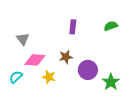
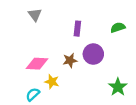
gray triangle: (23, 39) -> (35, 15), moved
purple circle: (88, 70) -> (93, 54), moved
cyan semicircle: (16, 77) -> (33, 94), moved

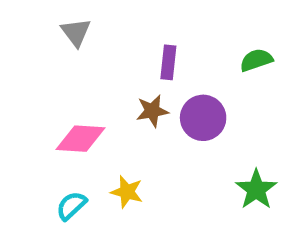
brown star: (70, 60) -> (152, 111), moved
yellow star: (52, 82) -> (127, 192), moved

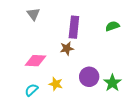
purple rectangle: (168, 62) -> (74, 27), size x1.5
purple circle: (203, 118) -> (89, 77), moved

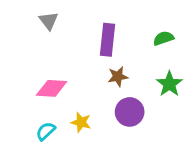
brown star: (67, 48) -> (118, 77), moved
green star: (112, 83) -> (169, 84), moved

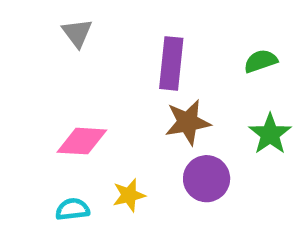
brown star: (118, 77) -> (188, 122), size x1.4
yellow star: (81, 122) -> (129, 195), turned -30
cyan semicircle: (46, 131) -> (72, 209), turned 36

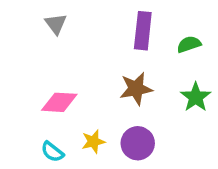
purple rectangle: (171, 63) -> (143, 31), moved
purple circle: (207, 179) -> (138, 143), moved
cyan semicircle: (72, 209) -> (52, 152), turned -135

